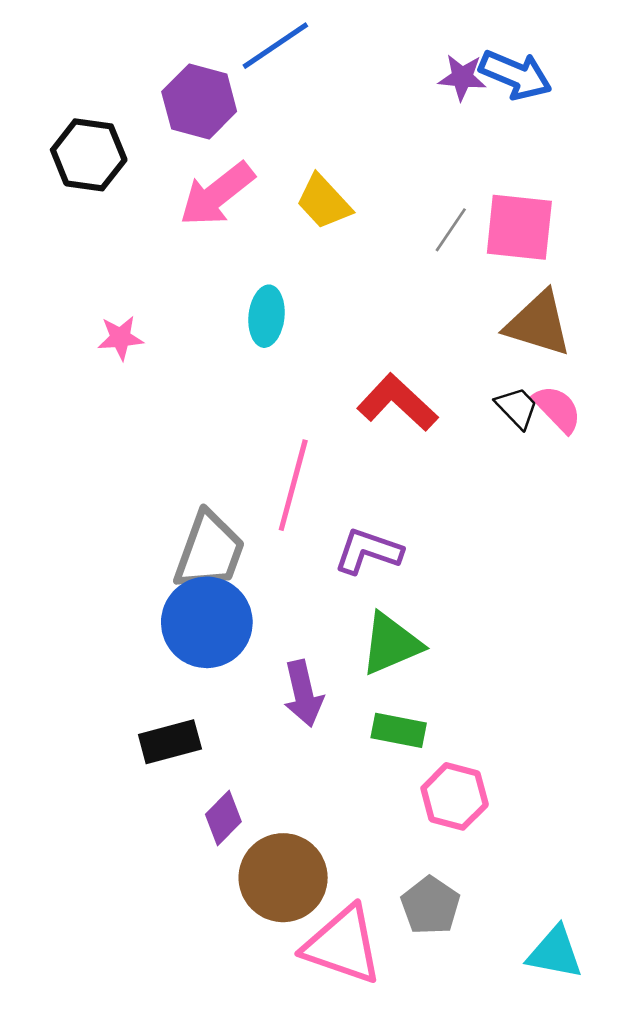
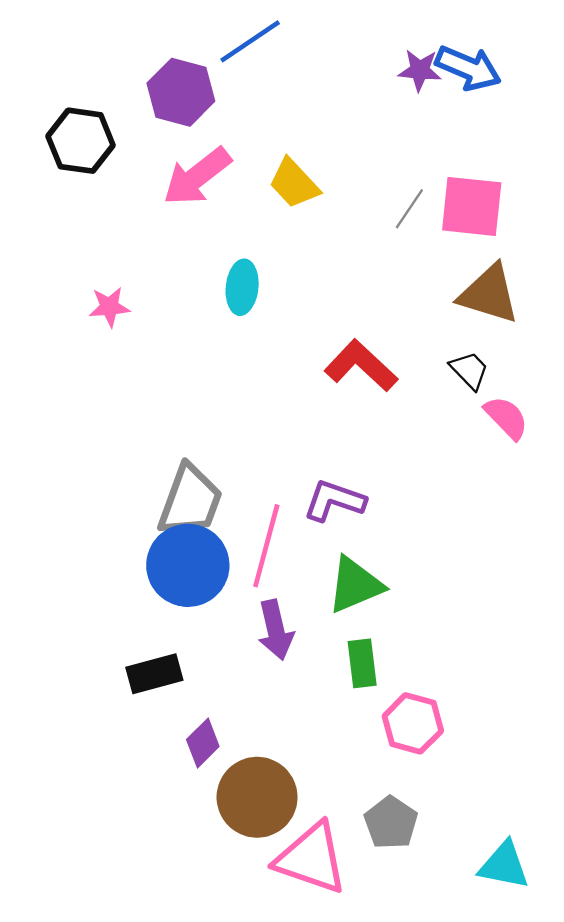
pink semicircle: (557, 409) -> (506, 418), moved
pink line: (293, 485) -> (266, 546), moved
green rectangle: (399, 730) -> (362, 663), turned 72

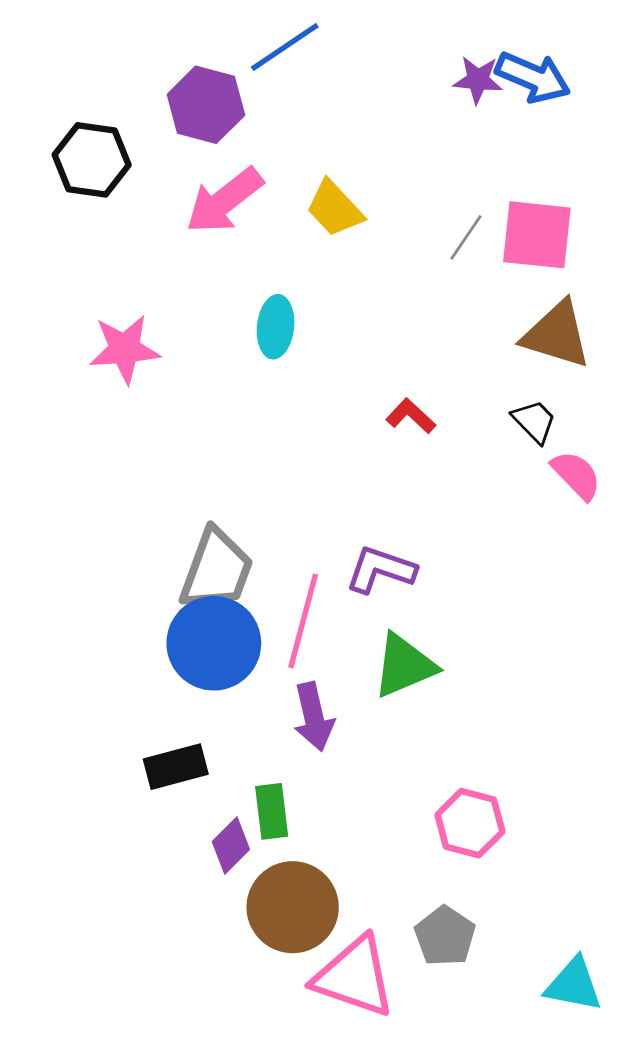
pink star: (109, 307) -> (125, 349), size x1.5
red L-shape: (361, 366) -> (411, 416), size x0.6
green rectangle: (362, 663) -> (272, 811), moved

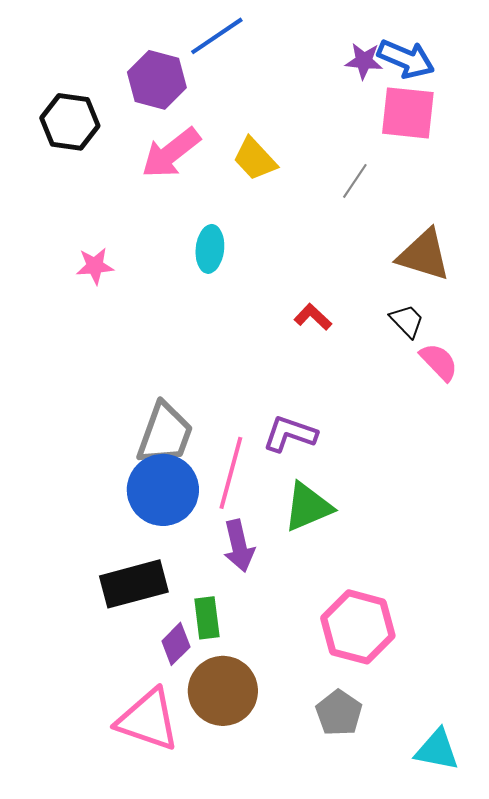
pink square: (537, 235) -> (408, 113), moved
pink star: (125, 349) -> (95, 266), size x0.7
black rectangle: (176, 767) -> (134, 584), size x1.4
pink hexagon: (470, 823) -> (358, 627), size x1.4
pink triangle: (354, 977) -> (148, 720), moved

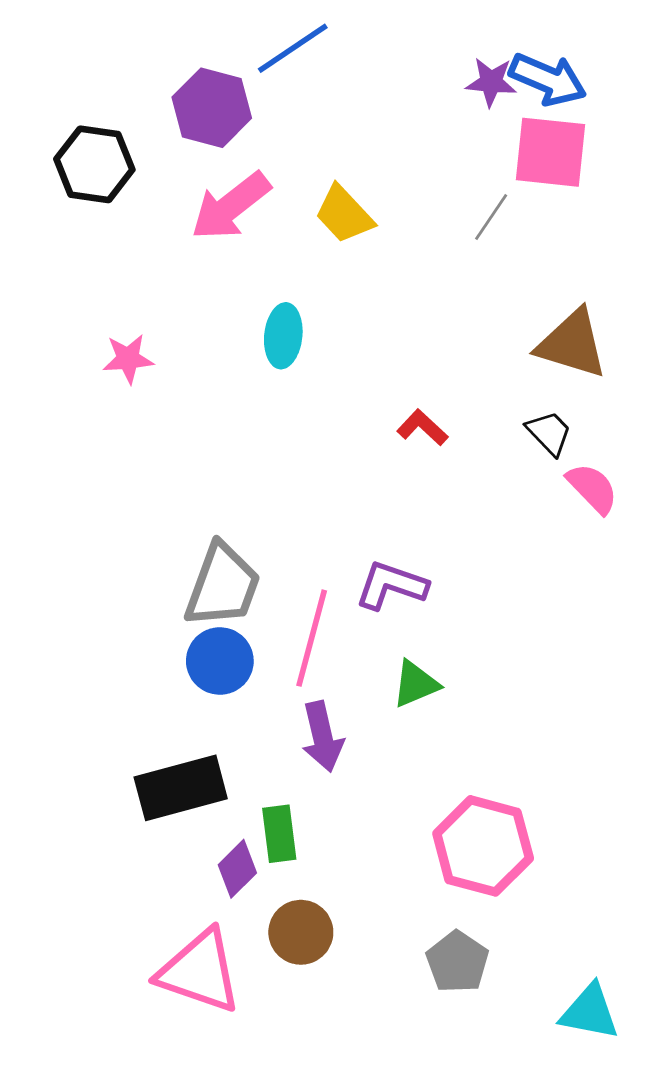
gray line: (355, 181) -> (491, 217), moved
blue circle: (163, 490) -> (220, 661), size x0.7
green triangle: (308, 507) -> (416, 684), size x0.7
brown circle: (223, 691) -> (301, 932), size x0.7

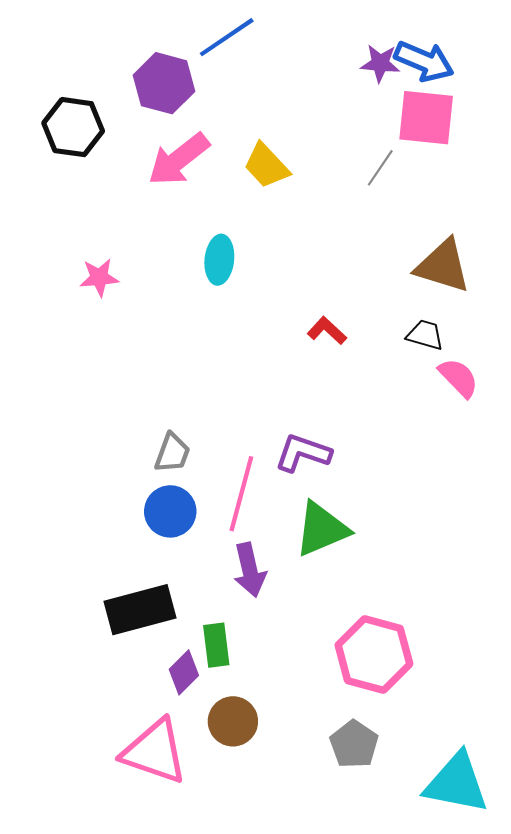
black trapezoid: (549, 433) -> (425, 335), turned -30
gray trapezoid: (223, 585) -> (172, 453), size x0.6
green triangle: (416, 684) -> (322, 529), size x1.5
cyan triangle: (590, 1012) -> (456, 783), size x1.4

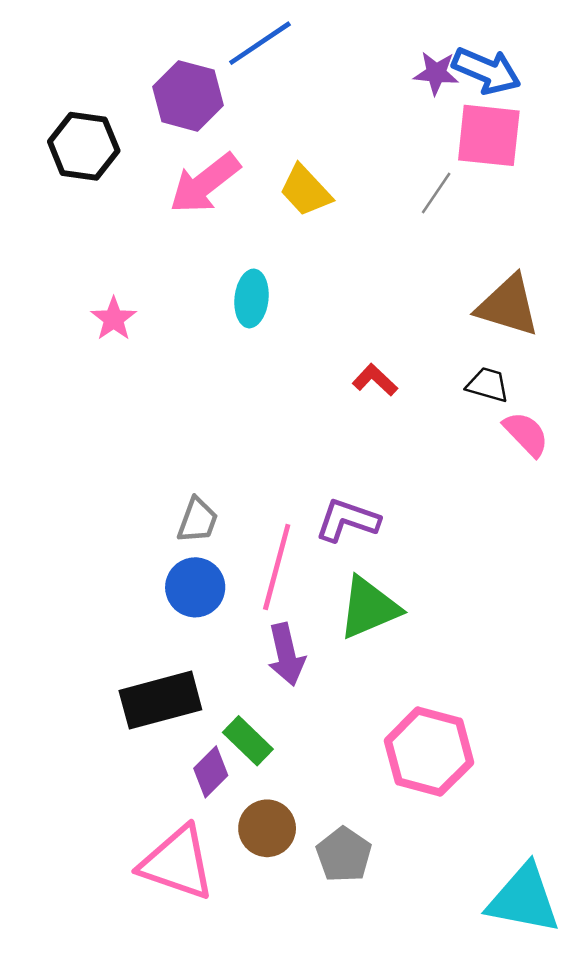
pink star: (99, 277) -> (114, 319), turned -30
green rectangle: (216, 645) -> (248, 741), turned -39
gray pentagon: (354, 744) -> (344, 855), moved

